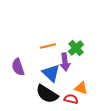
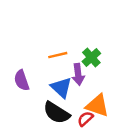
orange triangle: (81, 88) -> (97, 106), size x1.5
red semicircle: (71, 99) -> (85, 119), turned -56

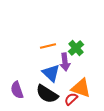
purple semicircle: (22, 80) -> (17, 90), moved

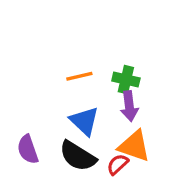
green cross: (76, 48) -> (126, 80), turned -35
purple arrow: (65, 62) -> (129, 106), moved

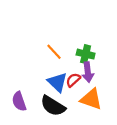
orange line: (79, 76) -> (54, 52), turned 60
red semicircle: (118, 164) -> (73, 80), moved

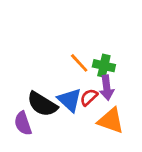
orange line: (54, 52) -> (79, 63), moved
black semicircle: (53, 106) -> (42, 104), moved

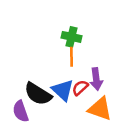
orange line: (79, 63) -> (71, 57), turned 42
green cross: (104, 66) -> (71, 37), moved

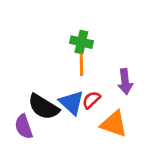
purple arrow: (96, 79) -> (125, 82), moved

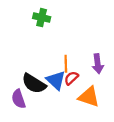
green cross: (81, 42) -> (42, 18), moved
orange line: (81, 65) -> (66, 64), moved

